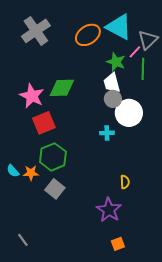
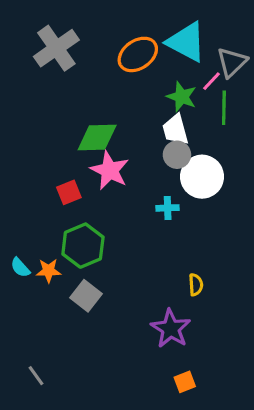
pink star: (32, 96) -> (110, 170), moved
red square: (44, 123) -> (69, 192), size x0.7

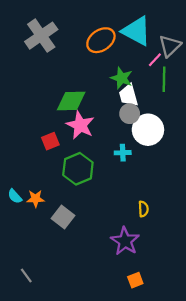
green star: (182, 97) -> (122, 78), moved
green hexagon: (83, 246) -> (78, 169), moved

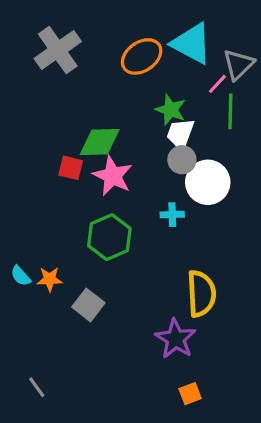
white trapezoid: (128, 95) -> (180, 134), turned 35
red square: (50, 141) -> (71, 168), moved, turned 36
yellow semicircle: (143, 209) -> (201, 294), size x2.0

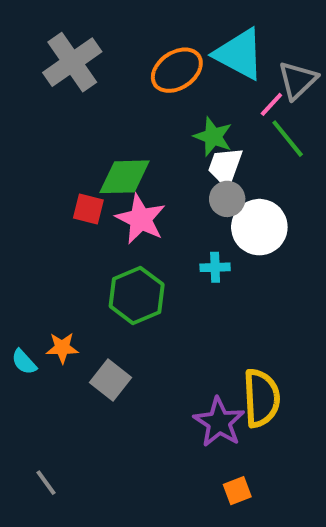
green line: (230, 111) -> (288, 139), turned -40
cyan semicircle: (21, 276) -> (24, 362), moved
yellow semicircle: (201, 294) -> (261, 398), moved

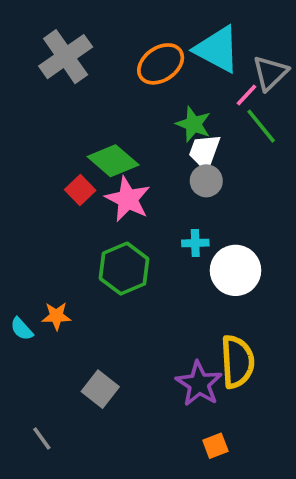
green diamond: (125, 177) -> (113, 161), turned 42
red square: (88, 209) -> (80, 190), turned 32
white circle: (259, 227) -> (236, 270), moved
gray square: (110, 380) -> (100, 389), moved

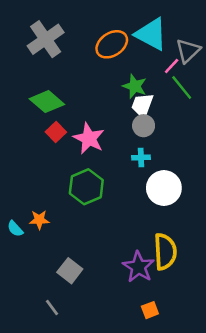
green diamond: (113, 161) -> (47, 102), moved
cyan cross: (195, 243) -> (141, 157), moved
gray line: (42, 438) -> (52, 308), moved

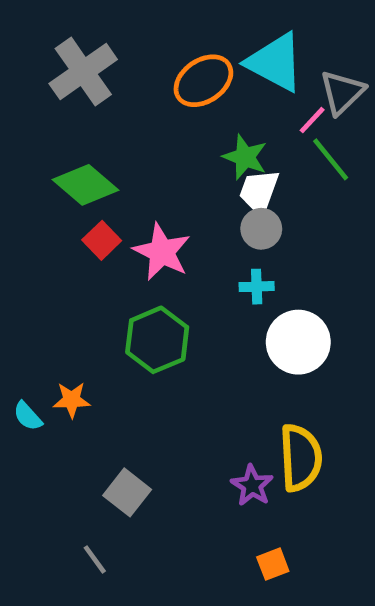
purple star: (138, 267) -> (252, 485), size x0.7

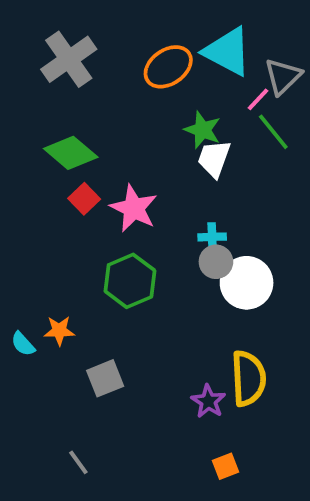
gray circle: (261, 229) -> (216, 262), moved
gray square: (127, 492) -> (105, 378), moved, turned 30

